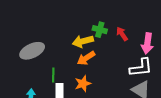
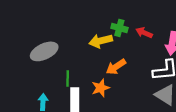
red arrow: (122, 34) -> (144, 33), turned -32
orange arrow: (86, 58) -> (116, 67), moved

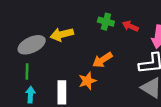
yellow arrow: (101, 41) -> (62, 34), moved
green line: (68, 78) -> (27, 72), moved

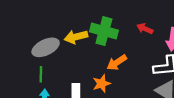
green cross: (106, 22) -> (104, 31), moved, size x1.6

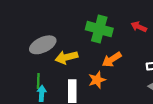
yellow arrow: (76, 37) -> (66, 57), moved
green line: (41, 74) -> (38, 81), moved

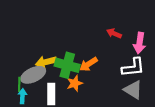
green cross: (99, 29) -> (67, 65), moved
gray ellipse: (43, 45) -> (33, 75), moved

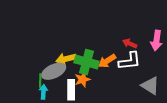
red arrow: (114, 33) -> (130, 43), moved
white L-shape: (133, 67) -> (130, 61), moved
orange star: (75, 83) -> (82, 79), moved

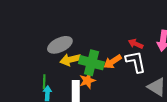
white L-shape: (130, 61) -> (136, 62), turned -95
gray ellipse: (54, 71) -> (60, 45), moved

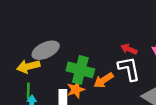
yellow arrow: (70, 60) -> (28, 66), moved
orange arrow: (113, 62) -> (103, 80), moved

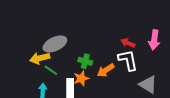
green cross: (80, 70) -> (85, 61), size x0.6
green line: (28, 91) -> (51, 70), moved, turned -56

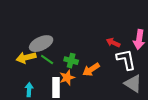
white L-shape: (128, 60) -> (126, 60), moved
green line: (51, 70) -> (47, 60), moved

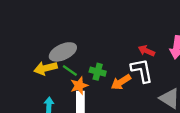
white L-shape: (126, 60) -> (142, 70), moved
orange star: (67, 78) -> (79, 86), moved

